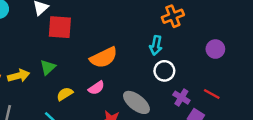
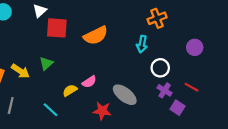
orange semicircle: (104, 58) -> (96, 36), moved
white circle: (164, 71) -> (160, 68), moved
yellow arrow: (19, 76) -> (20, 71), turned 48
yellow semicircle: (65, 94) -> (70, 90), moved

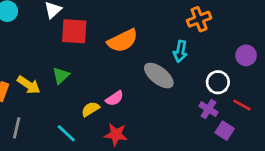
white circle: (160, 68) -> (218, 82), moved
gray ellipse: (125, 95) -> (159, 76), moved
red star: (102, 111) -> (116, 135), moved

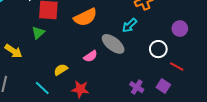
cyan arrow: (180, 51) -> (130, 25), turned 35
green triangle: (61, 76) -> (38, 33), moved
pink semicircle: (115, 98) -> (91, 56), moved
purple cross: (208, 109) -> (137, 87), moved

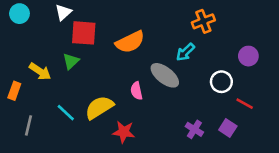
yellow arrow: (13, 51) -> (40, 71), moved
pink semicircle: (91, 56) -> (137, 91), turned 112
yellow semicircle: (61, 70) -> (99, 107), size x1.6
cyan line: (42, 88) -> (66, 113), moved

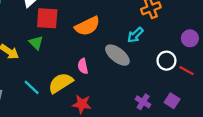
green triangle: (71, 61) -> (36, 43), turned -32
pink semicircle: (137, 91) -> (83, 66), moved
red line: (245, 104) -> (187, 71), moved

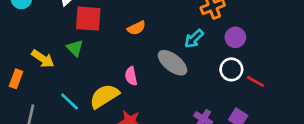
orange semicircle: (87, 26) -> (136, 28), size x0.6
purple circle: (190, 38) -> (235, 37), moved

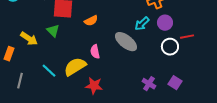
orange semicircle: (136, 28) -> (91, 21), moved
purple circle: (235, 37) -> (165, 23), moved
red line: (255, 81) -> (187, 37), moved, turned -40

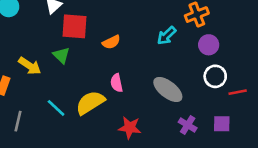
cyan arrow: (142, 24) -> (167, 36), moved
red line: (187, 37) -> (238, 92), moved
gray ellipse: (126, 42) -> (168, 89), moved
purple square: (175, 83) -> (222, 124), turned -32
red star: (94, 86) -> (130, 128), moved

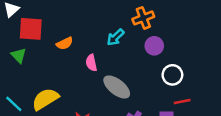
white circle: (215, 76) -> (172, 75), moved
pink semicircle: (117, 83) -> (91, 63), moved
red line: (238, 92) -> (182, 102), moved

